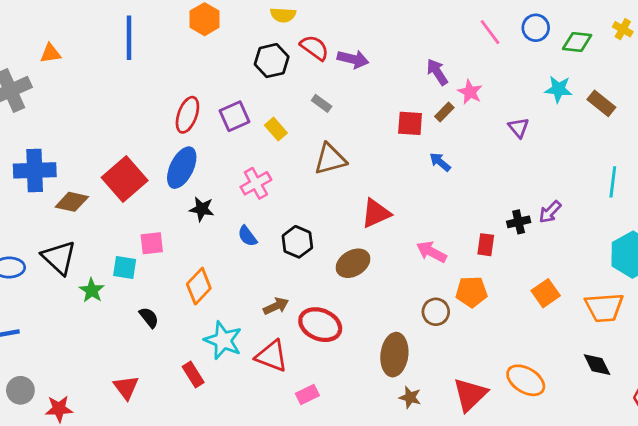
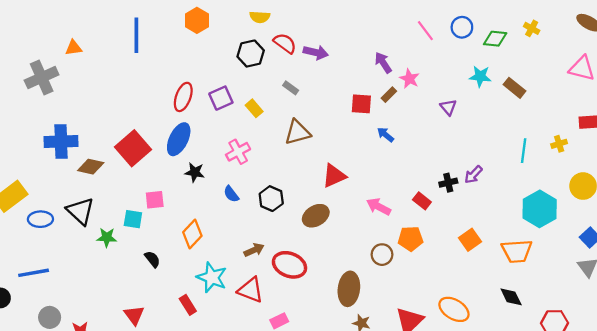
red rectangle: (486, 245) -> (422, 201), turned -60
green star: (92, 290) -> (107, 237), turned -30

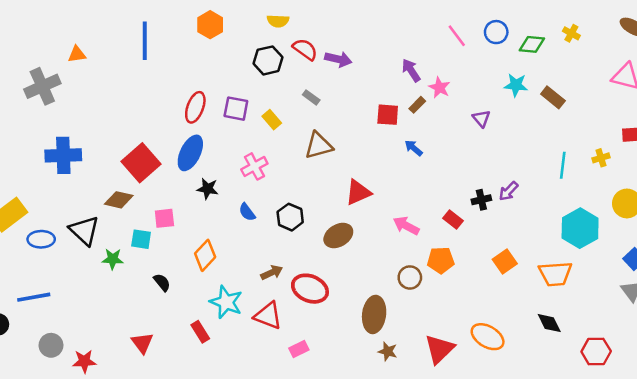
purple square: (221, 98) -> (236, 109), turned 35
brown diamond: (91, 167) -> (119, 200), moved

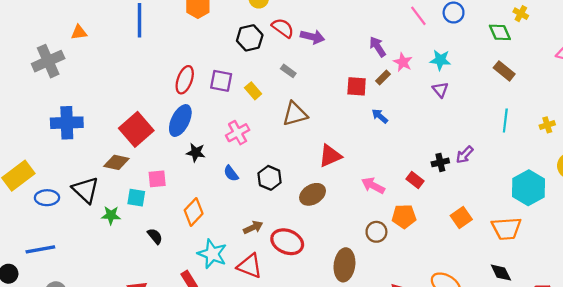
green diamond: (532, 44) -> (500, 32), moved, turned 60
cyan star: (516, 85) -> (440, 60), moved
cyan line: (563, 165) -> (505, 121), moved

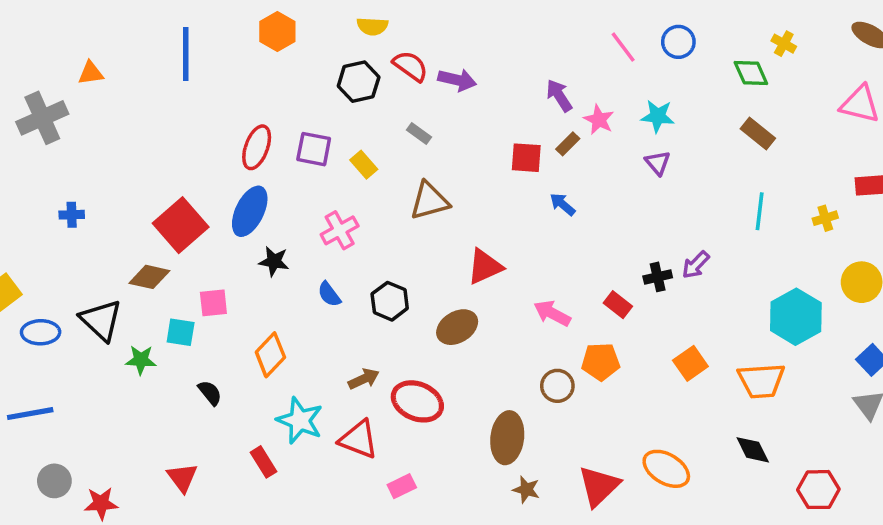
blue cross: (67, 123) -> (72, 215), size x0.5

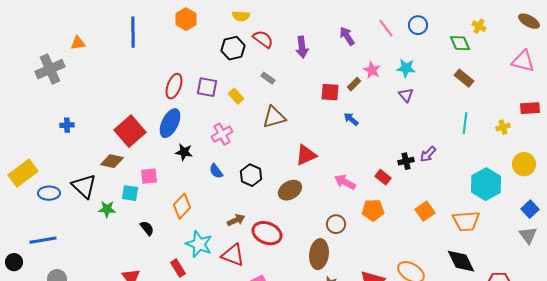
purple arrow: (457, 80) -> (302, 47), moved, turned 70
purple arrow: (559, 95) -> (347, 36), moved
brown circle: (557, 386) -> (336, 224), moved
black diamond: (753, 450) -> (461, 261), size x1.4

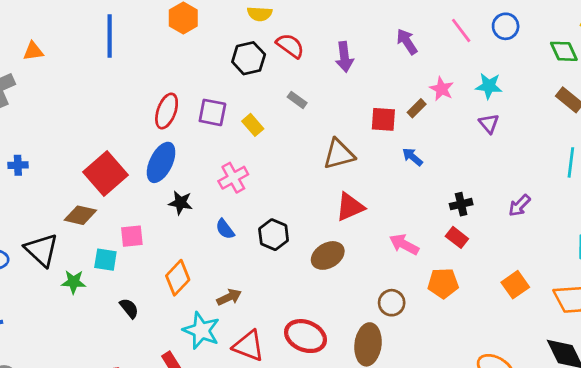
brown triangle: (274, 117) -> (339, 154), moved
black cross: (406, 161) -> (461, 204), moved
brown arrow: (236, 220) -> (229, 297), moved
red ellipse: (267, 233) -> (306, 336), moved

